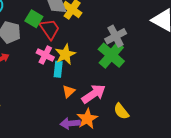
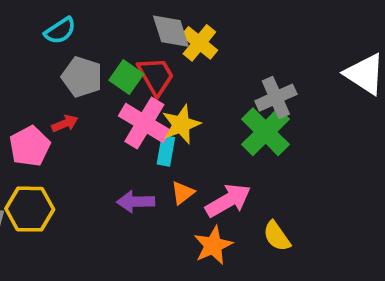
green square: (34, 19) -> (126, 77), moved
pink cross: (45, 55) -> (144, 123), size x1.5
purple arrow: (70, 123) -> (136, 202), moved

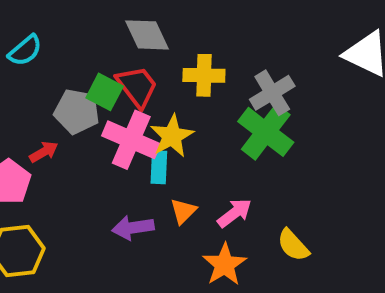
yellow cross: (199, 43) -> (204, 75), moved, turned -30
gray pentagon: (82, 77) -> (77, 112), moved
pink arrow: (228, 201) -> (235, 213), size x0.7

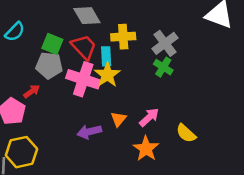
green square: (105, 92) -> (52, 44), moved
green cross: (266, 132) -> (163, 67), size x0.6
cyan rectangle: (159, 167) -> (106, 56), moved

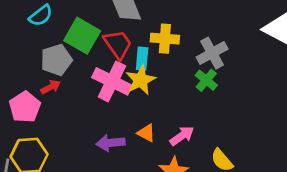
green square: (52, 44) -> (82, 36), size x1.4
gray pentagon: (49, 65) -> (56, 60), moved, turned -30
orange triangle: (118, 119) -> (146, 133), turned -49

